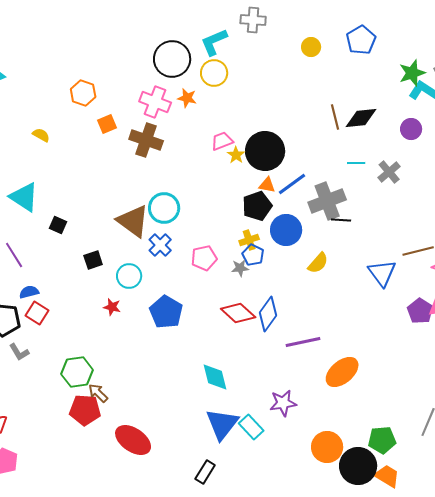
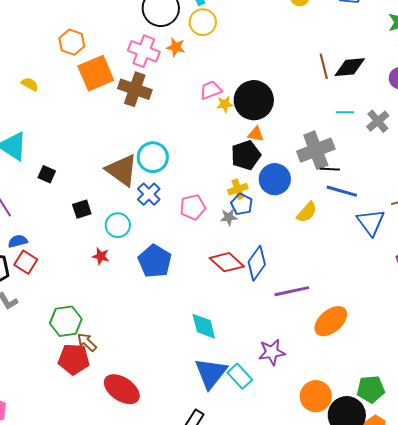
orange square: (107, 124) -> (96, 73), size x1.8
yellow star: (236, 155) -> (225, 104), turned 30
blue line: (292, 184) -> (342, 191), moved, turned 52

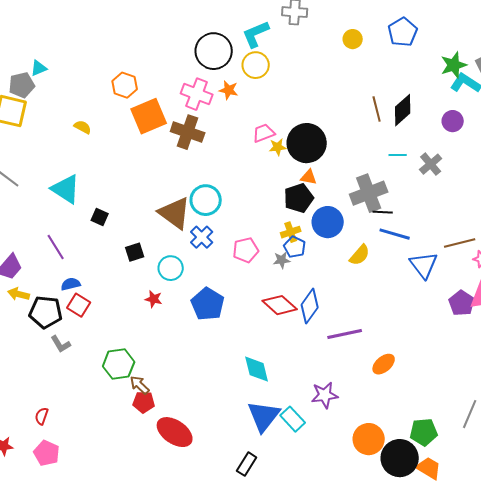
black diamond: (350, 67) -> (403, 110), turned -36
orange ellipse: (331, 321) -> (384, 364), size x0.7
red pentagon: (74, 359) -> (144, 402), moved, size x0.7

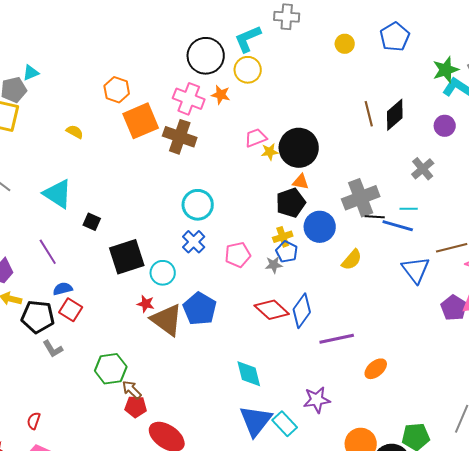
cyan line: (398, 155) -> (409, 209), moved
brown triangle: (175, 213) -> (167, 320), moved
blue line: (395, 234) -> (398, 226), moved
black square: (135, 252) -> (127, 257), size x1.8

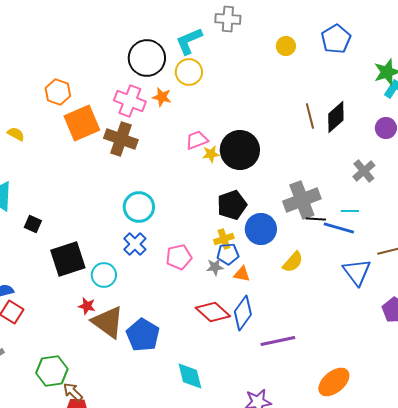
orange triangle: (301, 182) -> (242, 274), moved
blue pentagon: (287, 252) -> (228, 254), turned -30
blue pentagon: (200, 309) -> (143, 335), moved
orange ellipse: (376, 369) -> (334, 382), moved, size x1.4

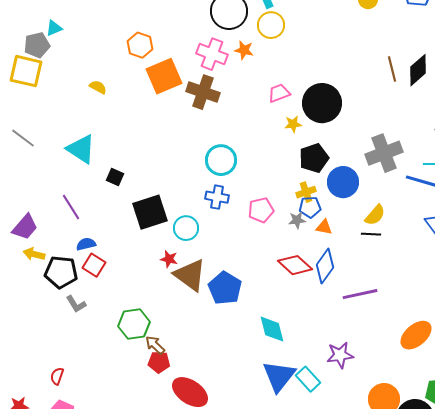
yellow star: (211, 154) -> (293, 124), moved
black line: (316, 219) -> (371, 234), moved
blue cross: (135, 244) -> (217, 197), turned -35

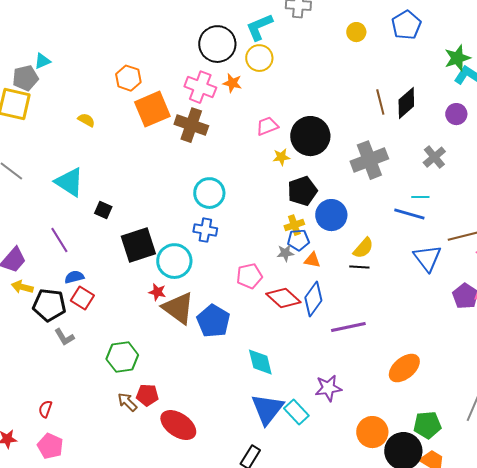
gray cross: (384, 153) -> (369, 160), moved
pink pentagon: (261, 210) -> (249, 276), moved
cyan circle: (186, 228) -> (174, 261), size x1.4
brown arrow: (155, 345) -> (127, 402), moved

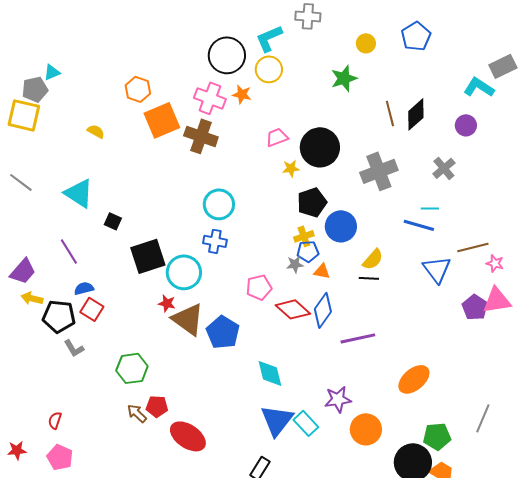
green star: (457, 58) -> (344, 78), moved
orange circle: (372, 432) -> (366, 429), moved

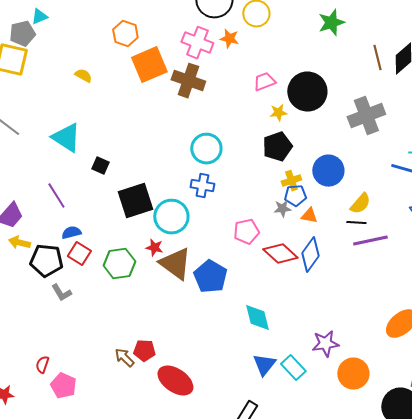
black pentagon: (312, 202) -> (277, 147), moved
purple line: (358, 338) -> (370, 241), moved
green hexagon: (132, 368) -> (119, 264), moved
blue triangle: (277, 420) -> (264, 365), size x0.7
pink pentagon: (60, 457) -> (63, 386), moved

